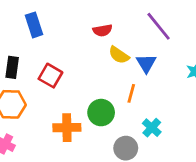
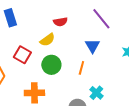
yellow semicircle: (119, 55) -> (47, 40), moved, turned -70
green circle: (101, 113) -> (51, 65), moved

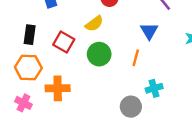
orange cross: (34, 93) -> (58, 88), moved
cyan cross: (96, 93) -> (154, 88), turned 32

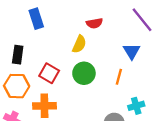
yellow semicircle: (94, 24) -> (79, 44), turned -30
red square: (64, 42) -> (49, 73), moved

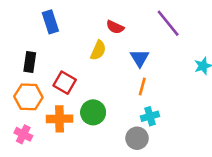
red semicircle: (94, 23) -> (115, 27), turned 35
blue triangle: (132, 51) -> (140, 58), moved
green circle: (84, 73) -> (93, 112), moved
cyan cross: (136, 106) -> (150, 116), moved

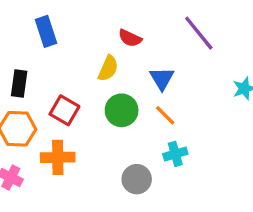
orange line: (142, 87) -> (165, 115), turned -60
green circle: (93, 112) -> (122, 110), moved
gray circle: (137, 138) -> (137, 179), moved

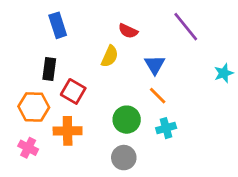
black rectangle: (19, 83) -> (49, 69), moved
green circle: (122, 110) -> (127, 120), moved
gray circle: (137, 179) -> (124, 158), moved

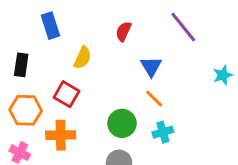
red semicircle: (128, 31) -> (123, 31), turned 90
yellow semicircle: (110, 56) -> (83, 58), moved
black rectangle: (49, 69) -> (21, 65), moved

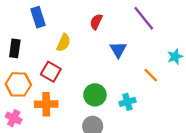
orange line: (154, 99) -> (151, 75), moved

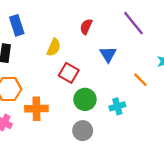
blue rectangle: (38, 17) -> (17, 25), moved
red square: (51, 72) -> (69, 73), moved

